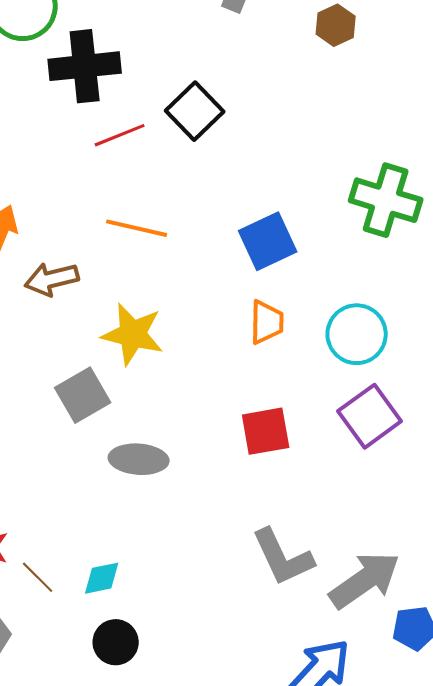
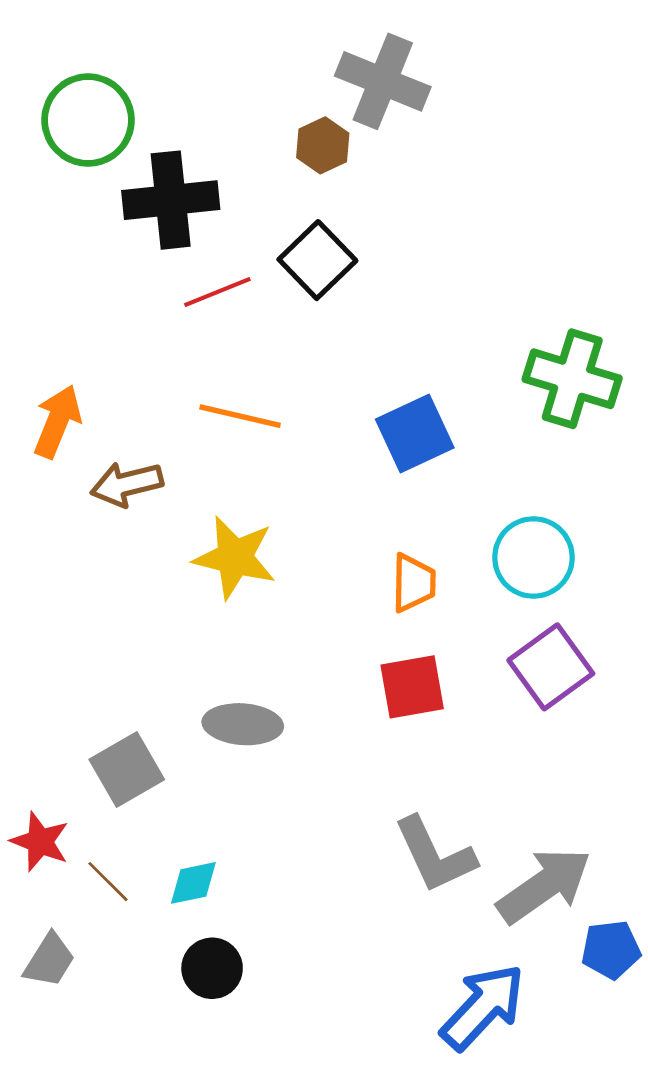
brown hexagon: (336, 25) -> (323, 145), moved
orange trapezoid: (267, 322) -> (413, 583), moved
gray square: (83, 395) -> (127, 770), moved

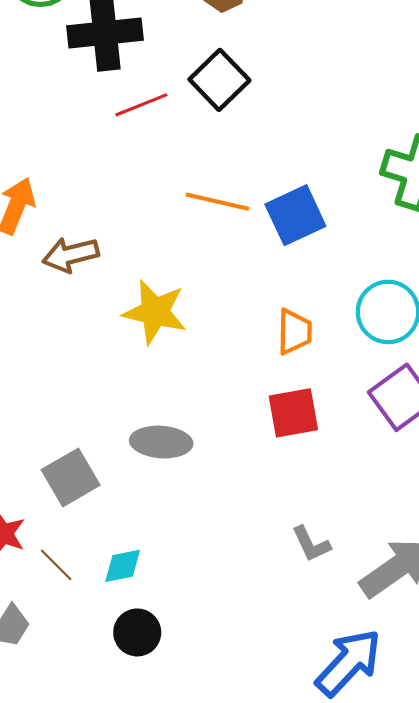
orange line: (240, 416) -> (217, 202), moved
gray L-shape: (435, 855) -> (311, 544), size x0.6

